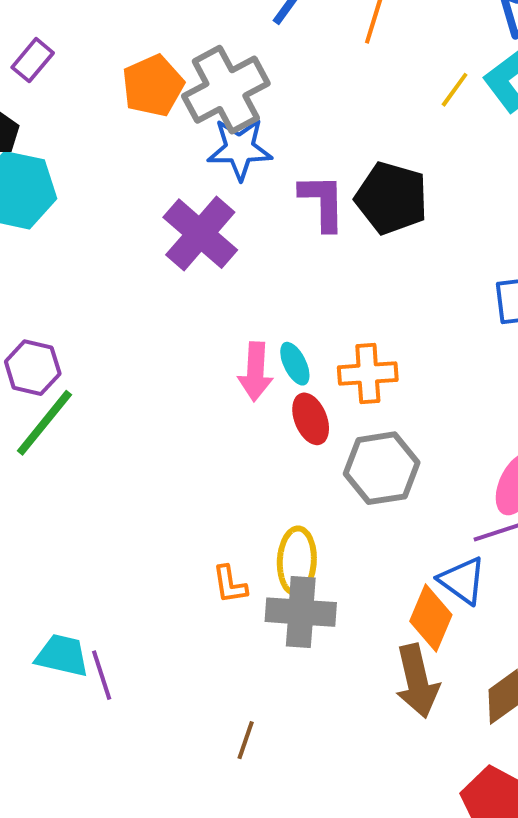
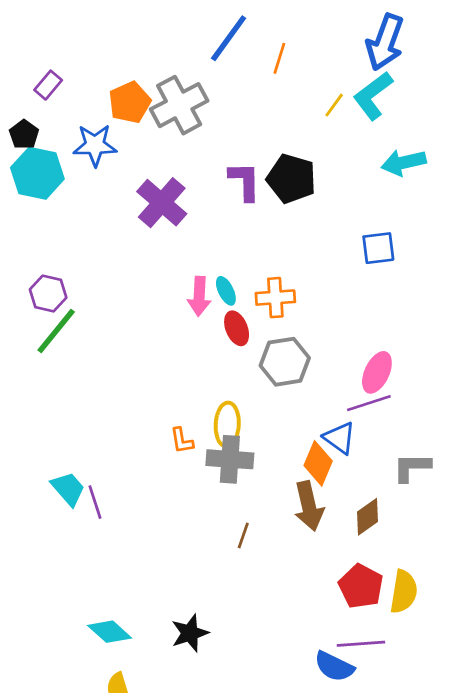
blue star: (240, 149) -> (95, 145), moved
cyan trapezoid: (62, 655) -> (68, 489), turned 36
brown line: (246, 740) -> (243, 535), moved

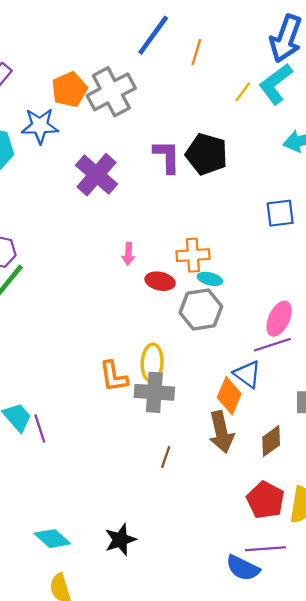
cyan ellipse: (226, 291) -> (210, 279), moved, turned -50
pink arrow: (199, 296) -> (128, 254), size x0.7
red ellipse: (237, 328) -> (160, 281), turned -56
orange L-shape: (182, 441) -> (114, 376), size x1.4

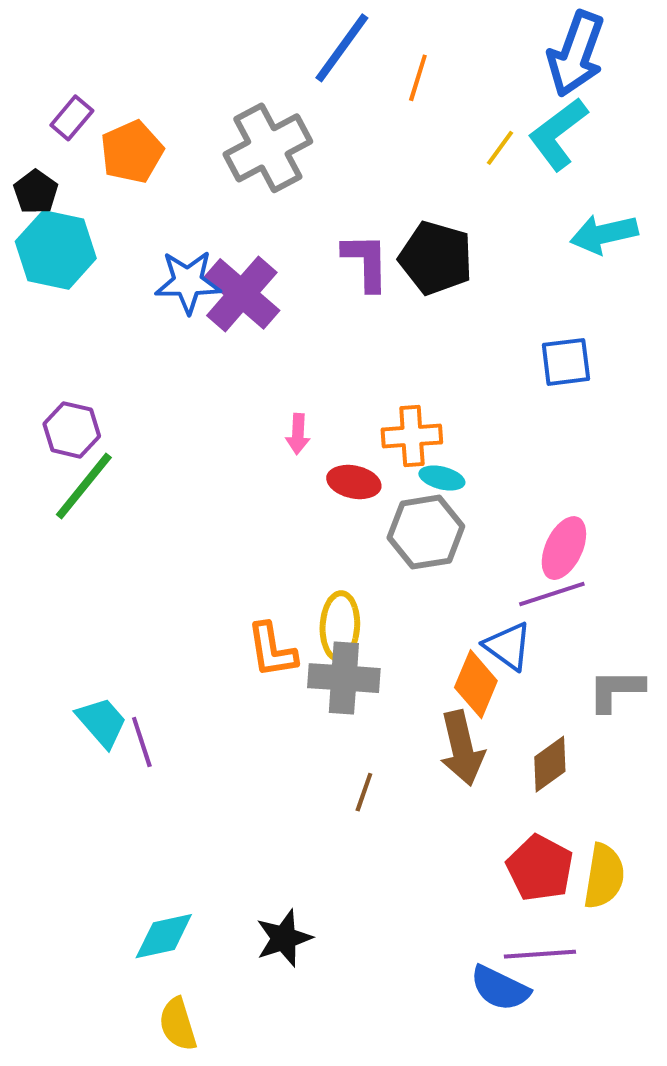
orange pentagon: (69, 90) -> (132, 152), moved
blue star: (40, 126) -> (188, 282), moved
cyan diamond: (52, 539) -> (164, 936), turned -54

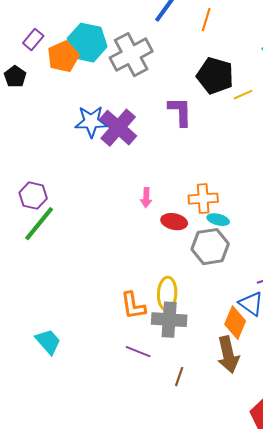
yellow line: (500, 148) -> (243, 95), moved, turned 30
cyan hexagon: (56, 250) -> (87, 43), moved
black pentagon: (436, 258) -> (215, 76), moved
purple line: (142, 742) -> (138, 352), moved, turned -50

